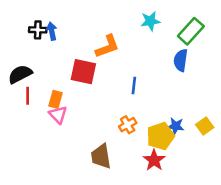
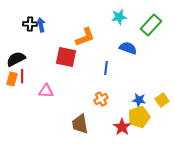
blue semicircle: (181, 60) -> (128, 48), moved, turned 102
orange rectangle: (55, 99) -> (12, 79), moved
pink triangle: (58, 115) -> (46, 91), turned -42
yellow pentagon: (160, 136) -> (139, 117), moved

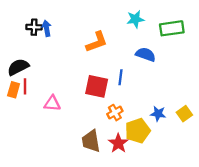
green rectangle: (151, 25) -> (172, 28), turned 40
red square: (66, 57) -> (97, 86), moved
yellow pentagon: (139, 117) -> (138, 131), moved
red star: (122, 127) -> (118, 143), moved

